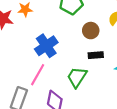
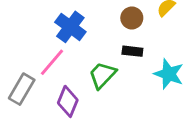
blue cross: (46, 46) -> (70, 27), turned -30

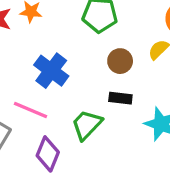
pink line: (52, 62) -> (30, 110), turned 72

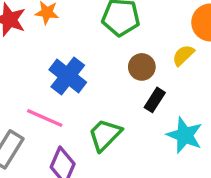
black rectangle: (120, 98) -> (155, 100), moved, turned -65

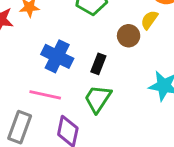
brown circle: (142, 67) -> (129, 36), moved
black rectangle: (155, 100) -> (98, 64), moved

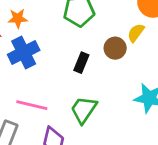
blue cross: (57, 56) -> (24, 52), moved, turned 36
black rectangle: (98, 64) -> (81, 63), moved

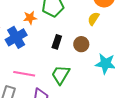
orange star: (18, 18) -> (30, 18), moved
brown circle: (115, 48) -> (81, 44), moved

